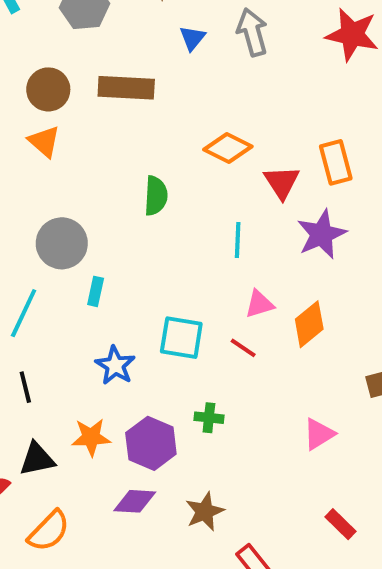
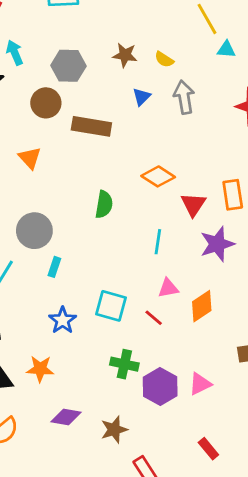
brown circle: (48, 89) -> (46, 103), moved
green cross: (209, 418) -> (124, 364), size x1.4
purple hexagon: (151, 443) -> (160, 387), moved

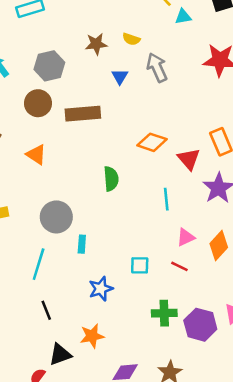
cyan square: (111, 306) -> (140, 265), size x0.7
blue star: (63, 320) -> (101, 289), turned 30

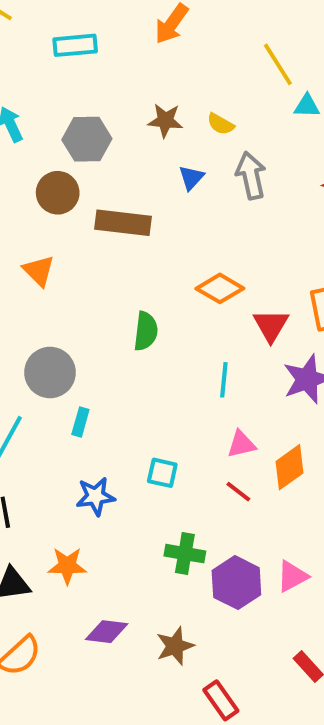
red line: (179, 266) -> (238, 492), moved

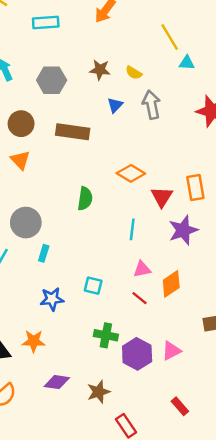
brown circle: (58, 193) -> (21, 124), moved

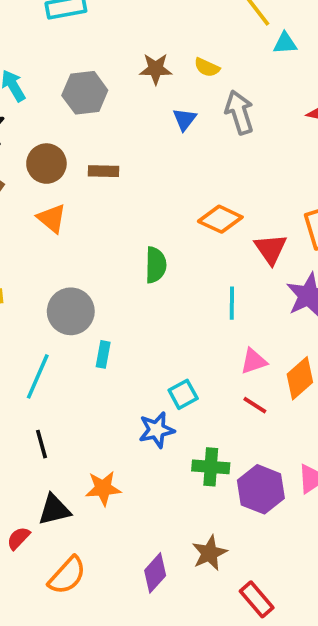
brown rectangle: (73, 132) -> (104, 171), moved, size x0.6
cyan square: (93, 286) -> (183, 394), turned -36
blue star: (52, 299) -> (157, 430), moved
purple diamond: (57, 382) -> (155, 573), moved, turned -50

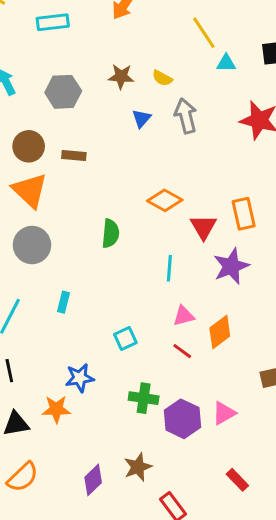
orange triangle: (52, 218) -> (30, 190), size x1.5
gray circle: (71, 311) -> (32, 245), moved
blue star: (157, 430) -> (80, 378), moved

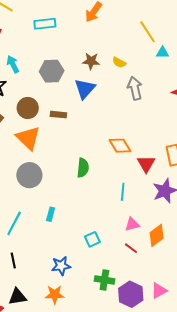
blue triangle: (142, 118) -> (85, 89), moved, size x1.6
orange diamond: (165, 200) -> (120, 146), turned 30
orange star: (56, 409) -> (55, 295), moved

